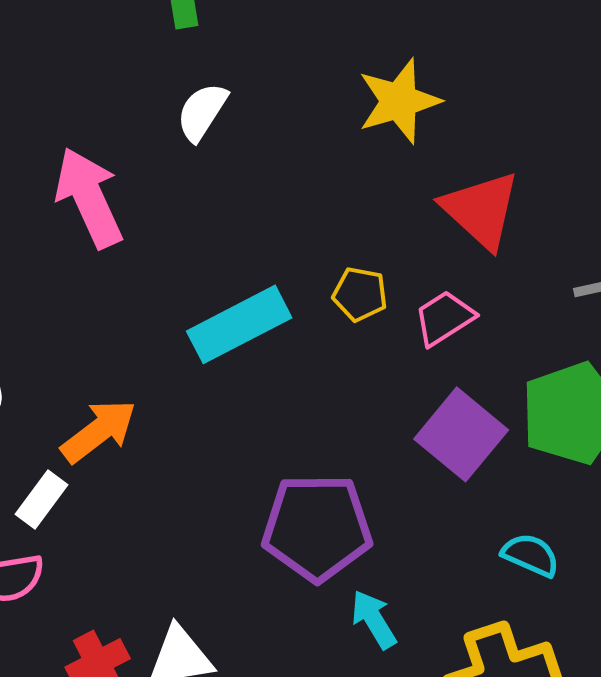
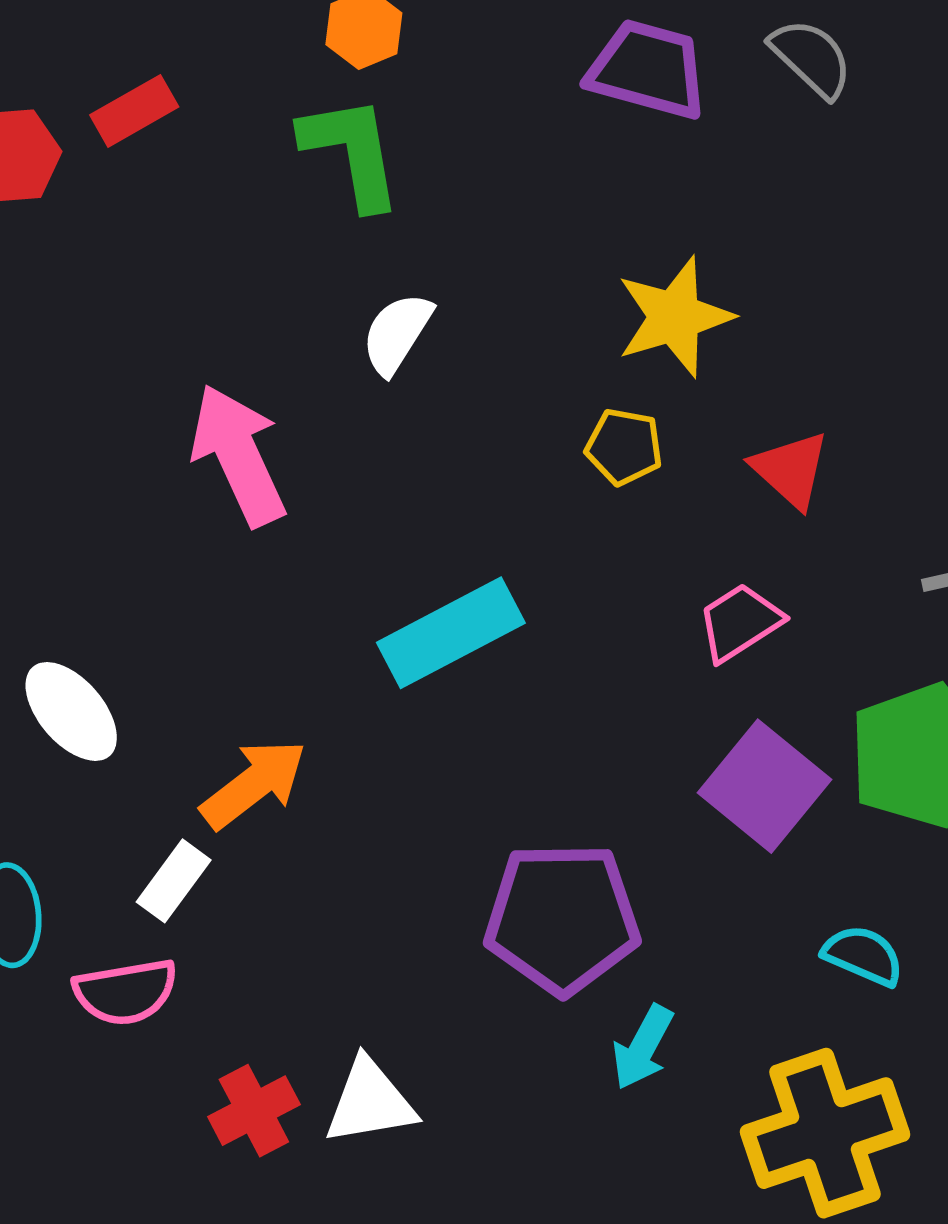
red triangle: (481, 210) -> (791, 470), size x0.7
yellow pentagon: (360, 294) -> (624, 447), moved
cyan arrow: (374, 619) -> (643, 1047), turned -120

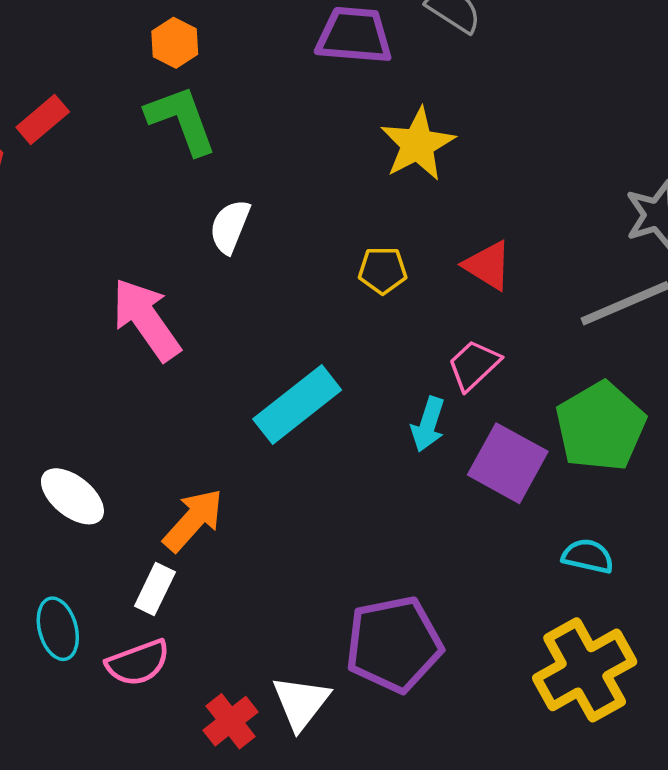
yellow star: (675, 317) -> (418, 144), moved
purple pentagon: (562, 918) -> (394, 644), moved
cyan arrow: (643, 1047) -> (428, 424), moved
white triangle: (370, 1102) -> (301, 703), turned -32

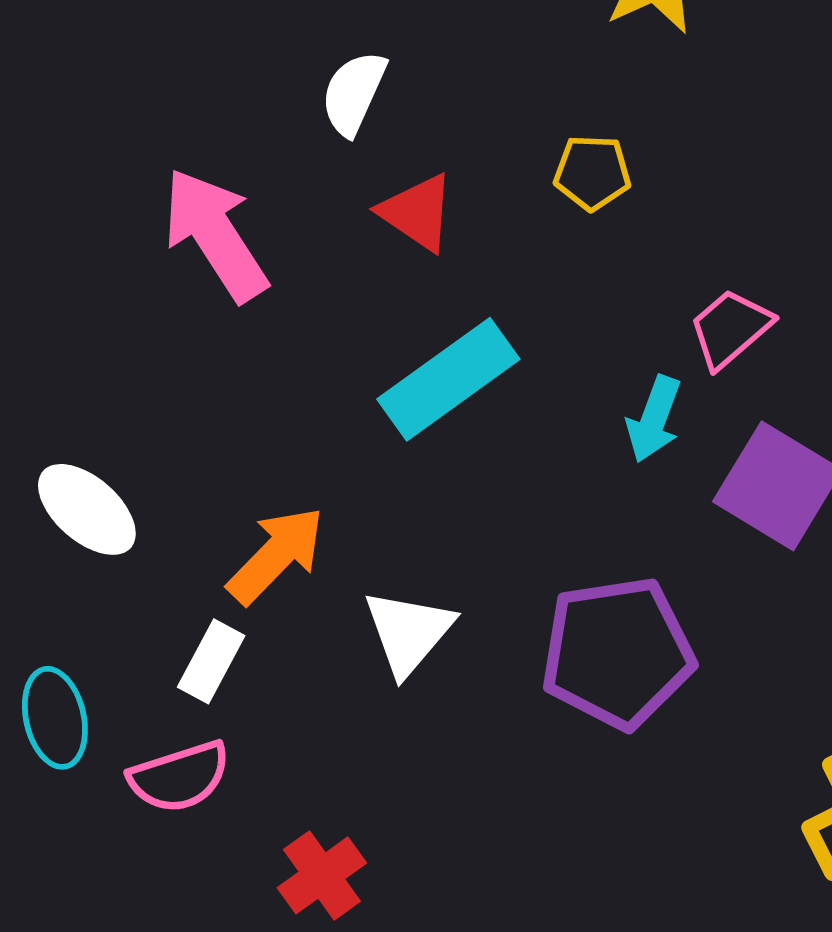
red triangle: (488, 265) -> (417, 212), moved
purple pentagon: (394, 644) -> (617, 653), moved
white triangle: (301, 703) -> (408, 632), moved

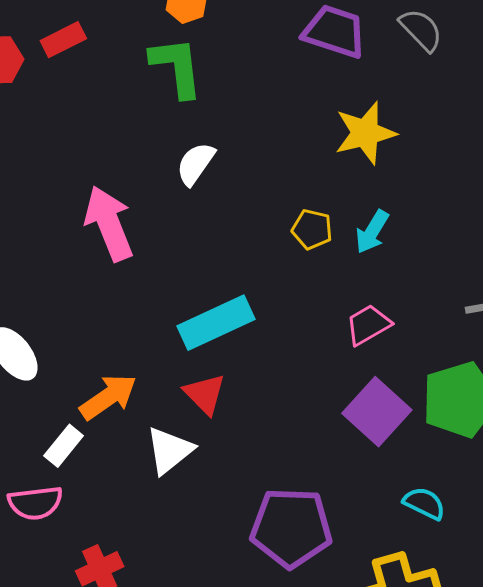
red triangle: (417, 212) -> (205, 394), moved
cyan arrow: (654, 419) -> (372, 232), moved
purple pentagon: (617, 653) -> (291, 528), moved

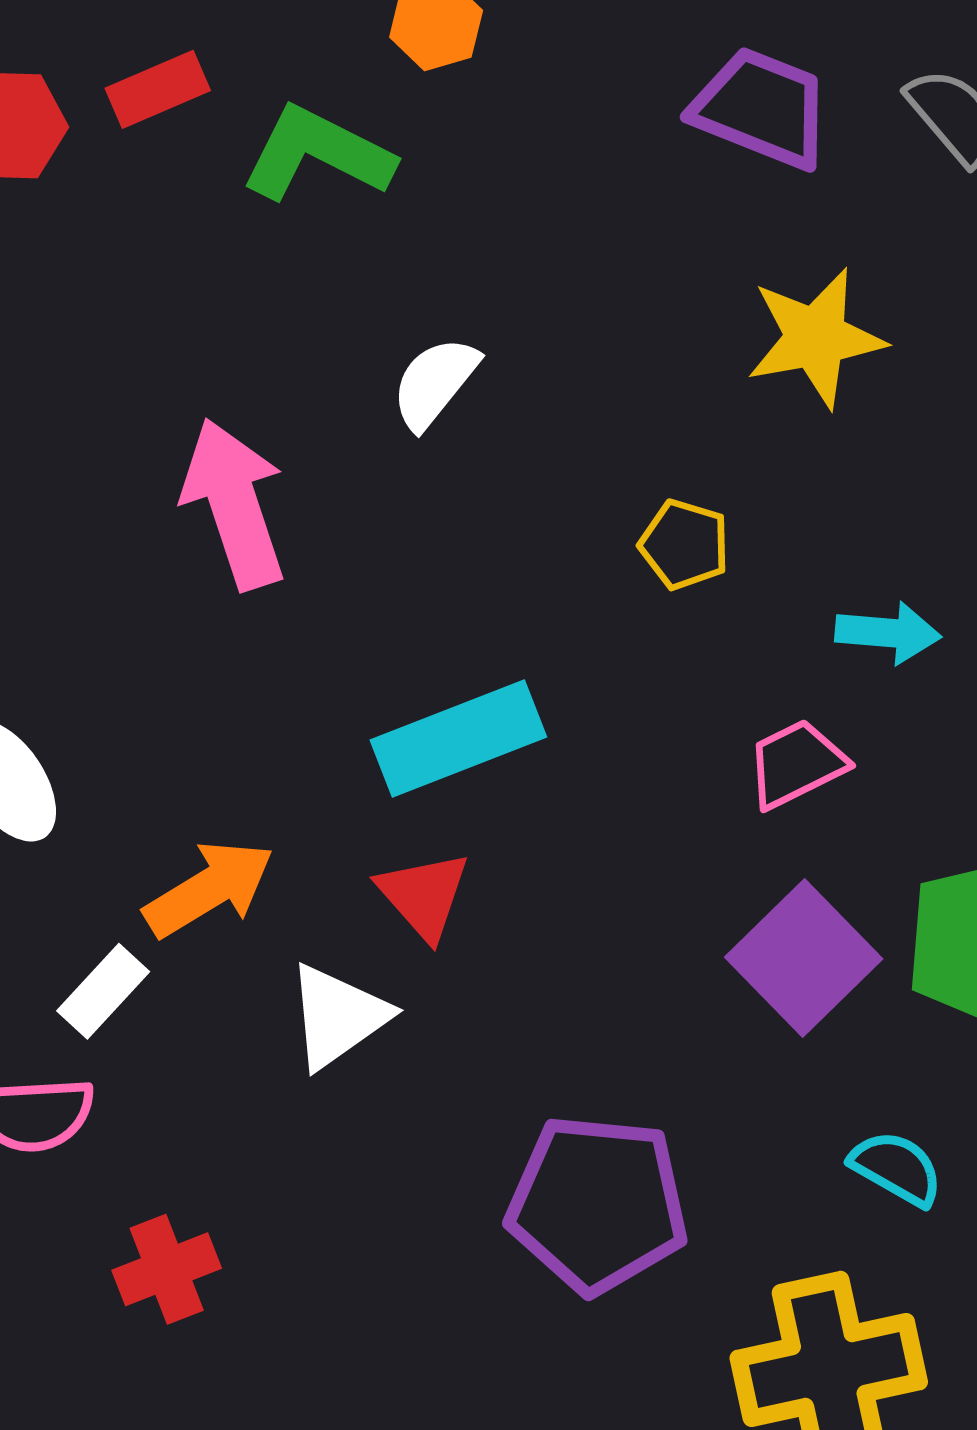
green L-shape: (177, 67) -> (317, 154), moved, turned -60
cyan arrow: (372, 232) -> (888, 633), moved, turned -120

